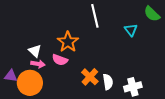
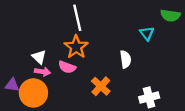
green semicircle: (152, 14) -> (170, 15), turned -36
white line: (95, 16) -> (77, 18), moved
white semicircle: (108, 82) -> (125, 59), moved

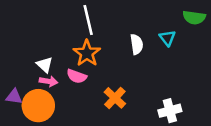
white semicircle: (125, 59) -> (137, 44), moved

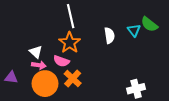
green semicircle: (194, 17) -> (149, 24), moved, turned 30
orange cross: (115, 98) -> (73, 78), moved
orange circle: (38, 106) -> (45, 84), moved

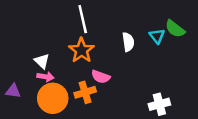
pink semicircle: (61, 61) -> (101, 77), moved
orange cross: (73, 78) -> (85, 92), turned 30

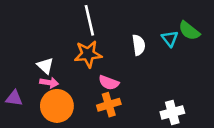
orange star: (81, 50) -> (88, 54), turned 30
orange cross: (85, 92) -> (109, 105), moved

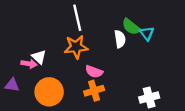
green semicircle: (189, 31) -> (131, 27), moved
pink arrow: (49, 83) -> (29, 64), moved

